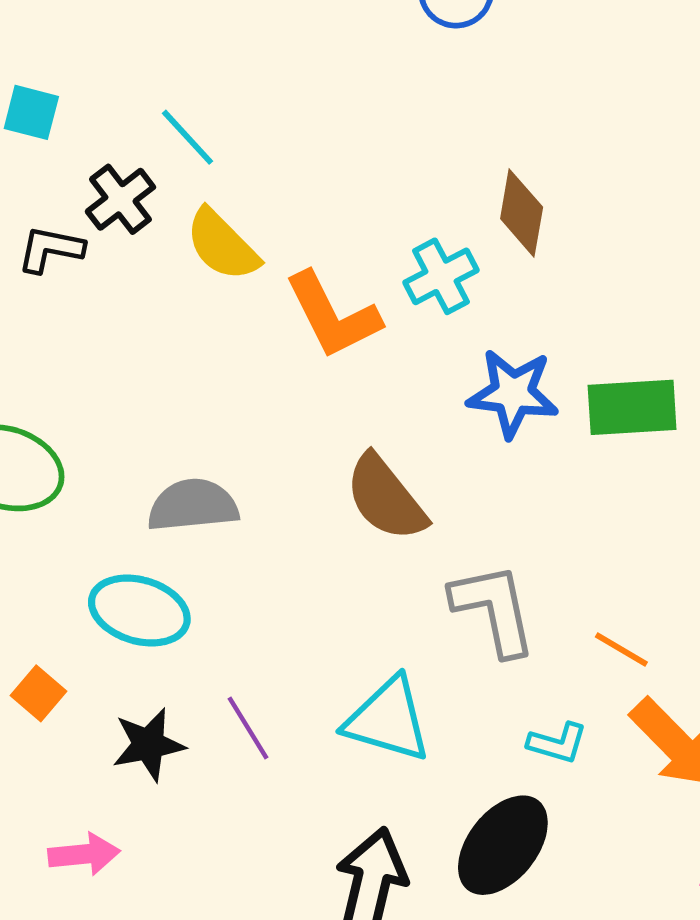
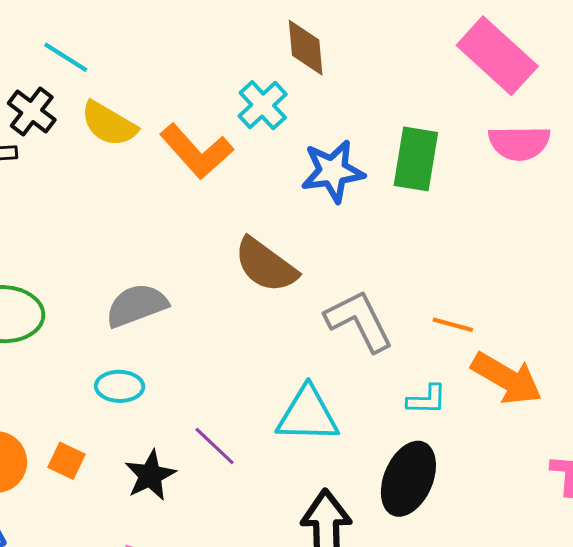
green rectangle: (632, 407) -> (416, 159), turned -62
cyan ellipse: (139, 611) -> (120, 386), size x0.7

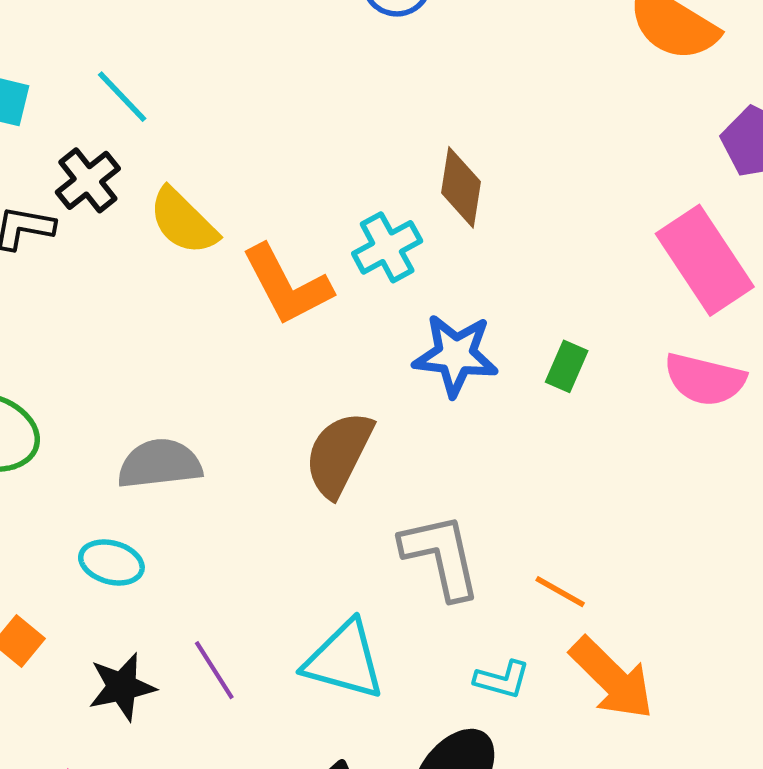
cyan line: (66, 57) -> (122, 97), moved
green rectangle: (416, 159) -> (567, 366), size x0.6
brown semicircle: (266, 265) -> (339, 454), turned 66

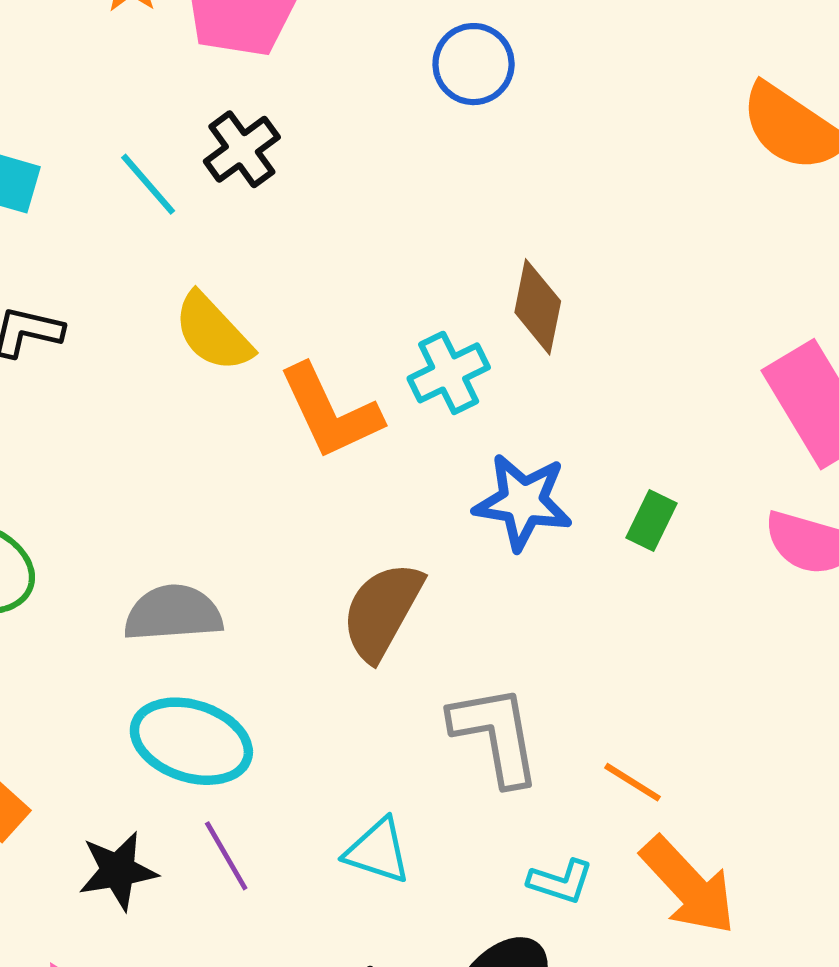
black cross: (88, 180) -> (242, 149), moved
cyan ellipse: (111, 562) -> (191, 741), moved, size x1.6
cyan triangle: (344, 660) -> (378, 851), size x0.7

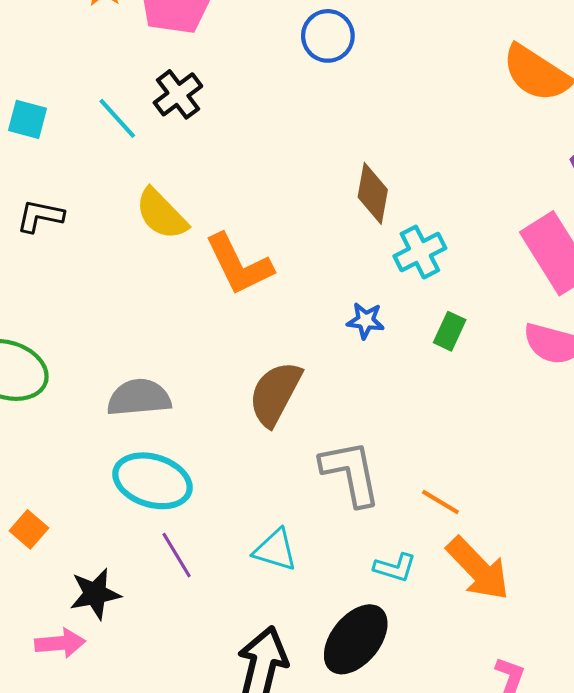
cyan cross: (449, 373) -> (420, 252), moved
blue star: (523, 502) -> (366, 321), size x0.6
black star: (118, 871) -> (95, 594), moved

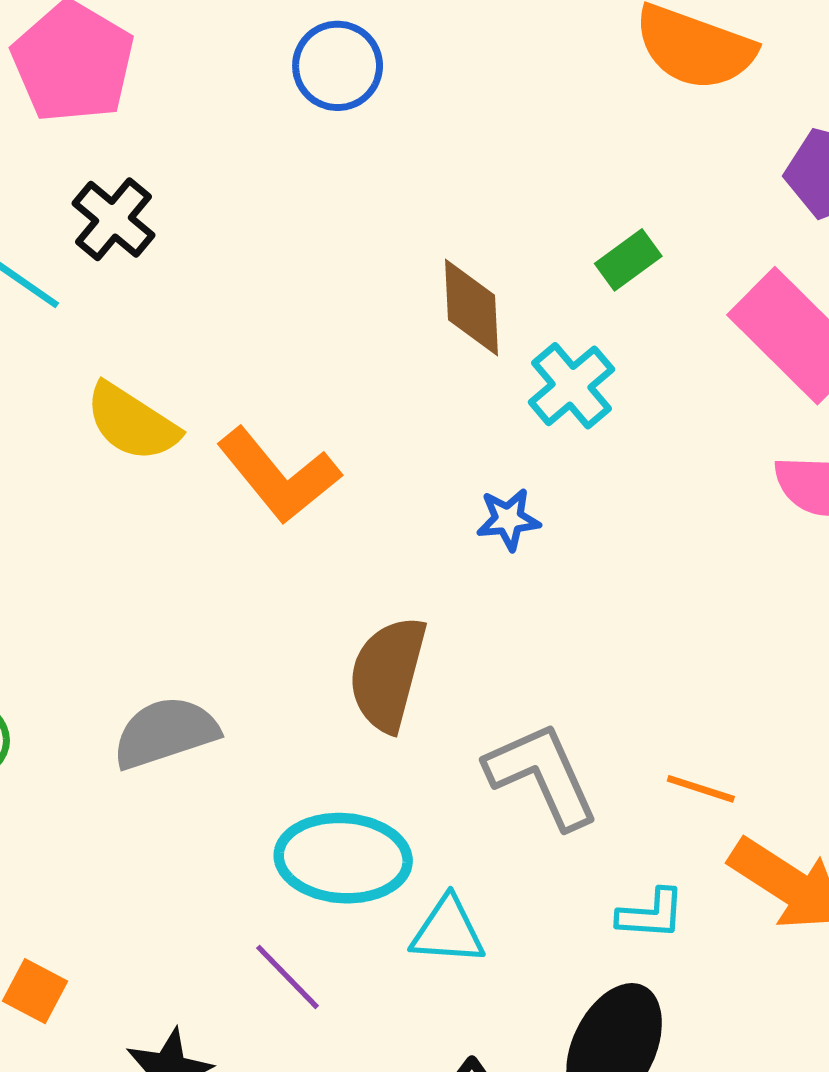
green rectangle: (450, 331) -> (628, 260), moved, turned 42
cyan ellipse: (152, 481) -> (343, 858), moved

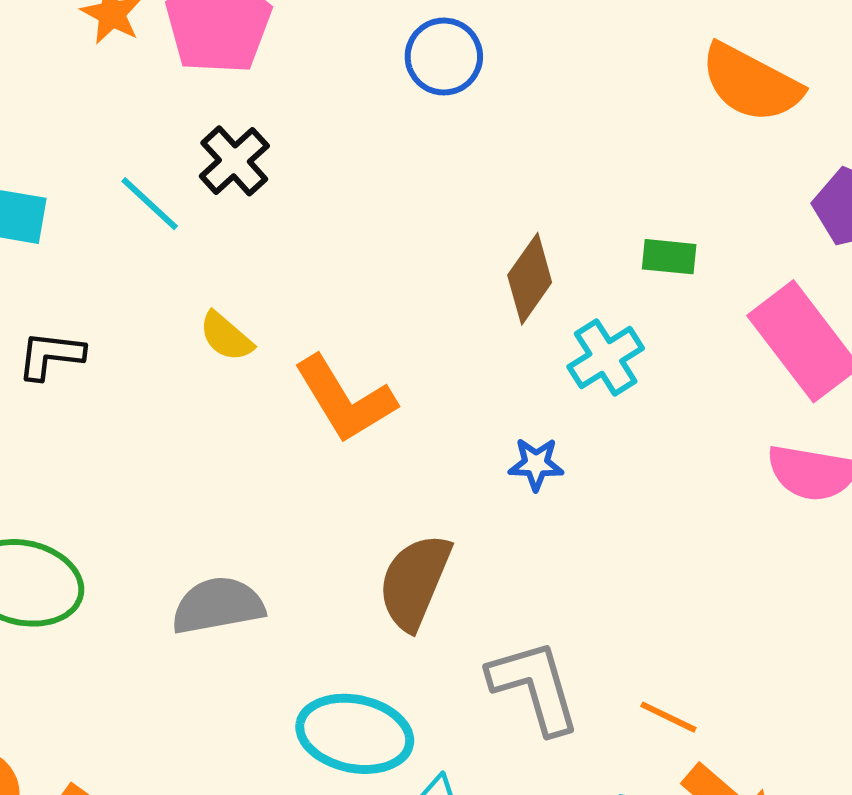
green rectangle: (628, 260) -> (669, 257), turned 34
brown diamond: (472, 307) -> (530, 279), turned 30
yellow semicircle: (132, 422) -> (226, 337), size x0.7

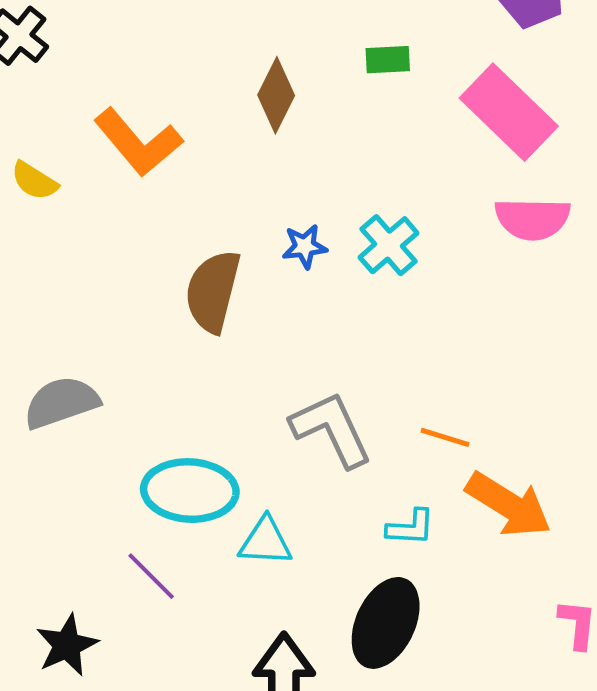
cyan cross: (606, 358) -> (389, 245), moved
orange L-shape: (345, 399) -> (138, 142), moved
brown semicircle: (415, 582) -> (213, 291), moved

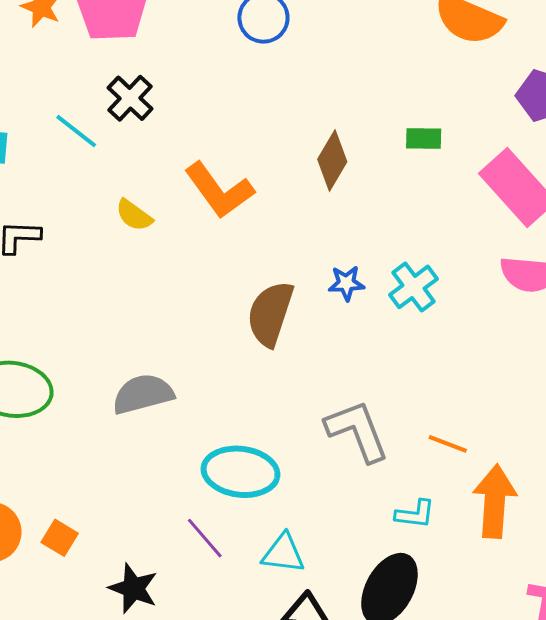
orange arrow: (509, 505) -> (495, 501), turned -122
cyan triangle: (265, 542) -> (283, 553), moved
black star: (67, 645) -> (133, 588), turned -30

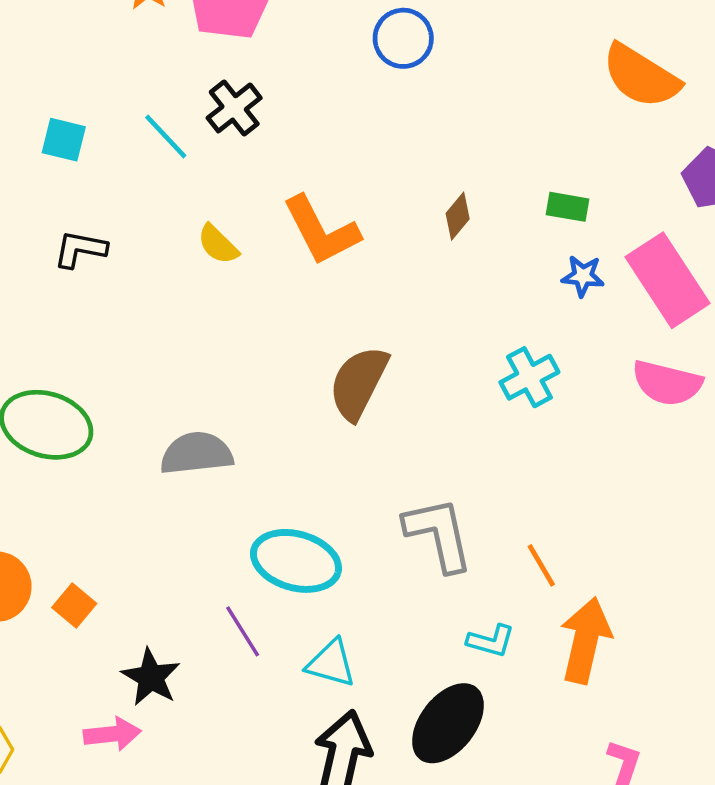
brown diamond: (332, 161) -> (458, 216), size x0.7
blue star: (346, 283) -> (583, 276), moved
orange line: (448, 444) -> (541, 565), turned 30

